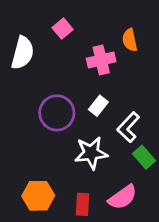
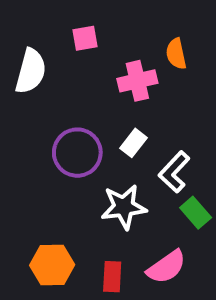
pink square: (63, 29) -> (85, 38), turned 30

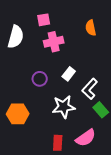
pink cross: (137, 81) -> (54, 42), moved
purple circle: (77, 153) -> (40, 79), size x0.6
orange hexagon: (52, 265) -> (18, 114), moved

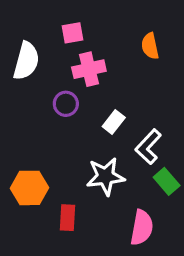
purple circle: (40, 79) -> (66, 104), moved
pink semicircle: (86, 138) -> (142, 228), turned -45
red rectangle: (58, 143) -> (67, 218), moved

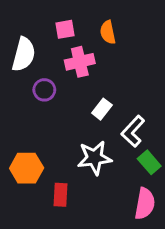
orange semicircle: (150, 46) -> (108, 32), moved
purple circle: (66, 104) -> (44, 90), moved
pink semicircle: (142, 228) -> (145, 204), moved

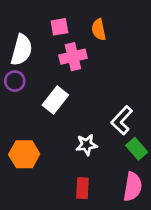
purple circle: (44, 90) -> (15, 81), moved
white rectangle: (102, 109) -> (55, 100), moved, size x1.4
white star: (95, 158) -> (87, 145), size x0.7
red rectangle: (61, 195) -> (82, 188), moved

